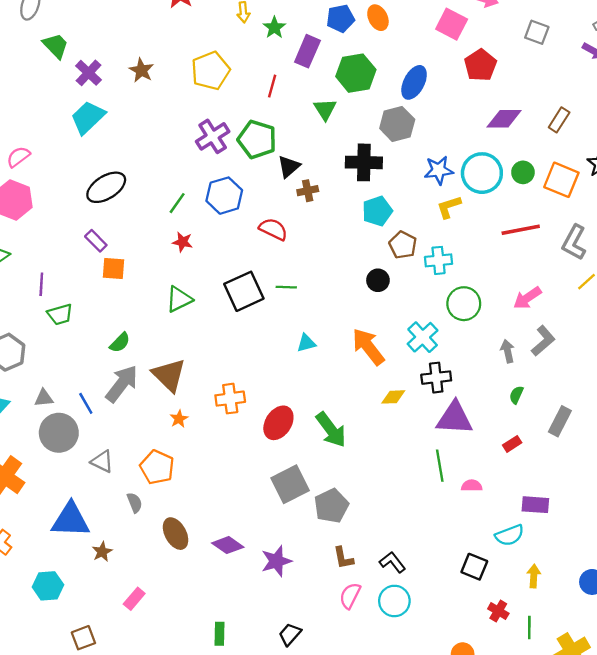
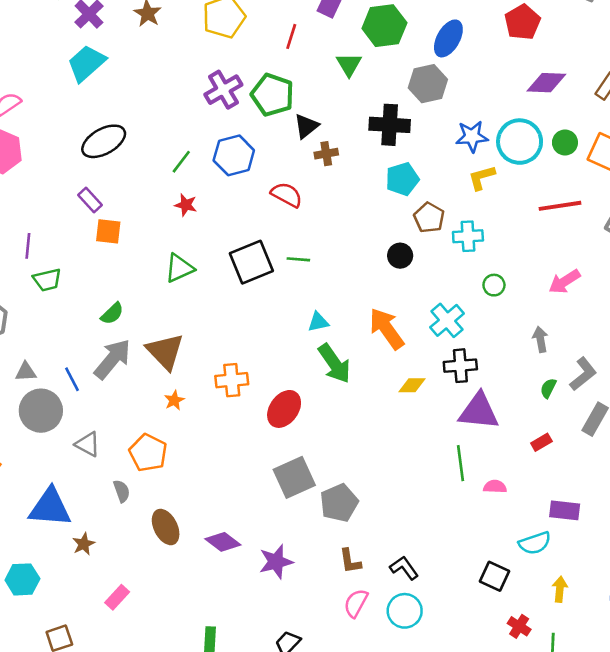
green circle: (464, 304) -> (494, 285), size x0.6
gray L-shape: (543, 341) -> (583, 374), moved
green arrow: (331, 430) -> (334, 364), moved

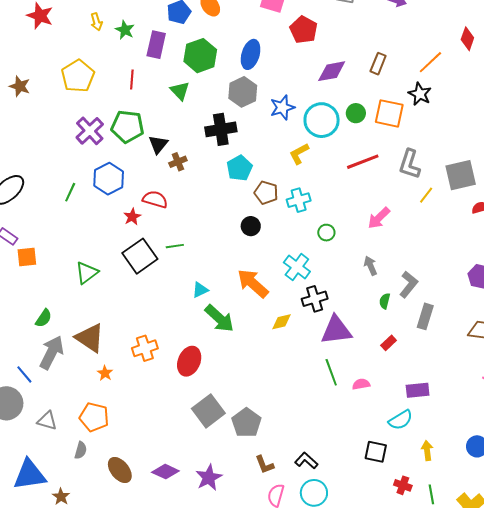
blue star: (472, 136) -> (282, 107), moved
red star: (186, 205) -> (132, 217), moved, turned -30
gray semicircle: (122, 491) -> (81, 450), turned 48

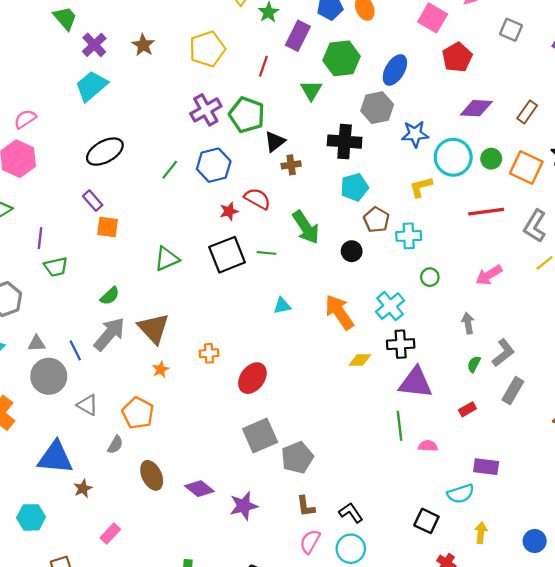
green arrow: (219, 318) -> (306, 227), moved
orange cross: (145, 348) -> (209, 353), size x0.7

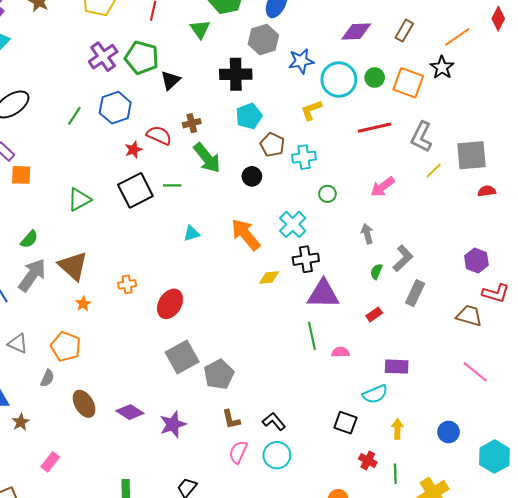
brown cross: (291, 165) -> (192, 123), moved

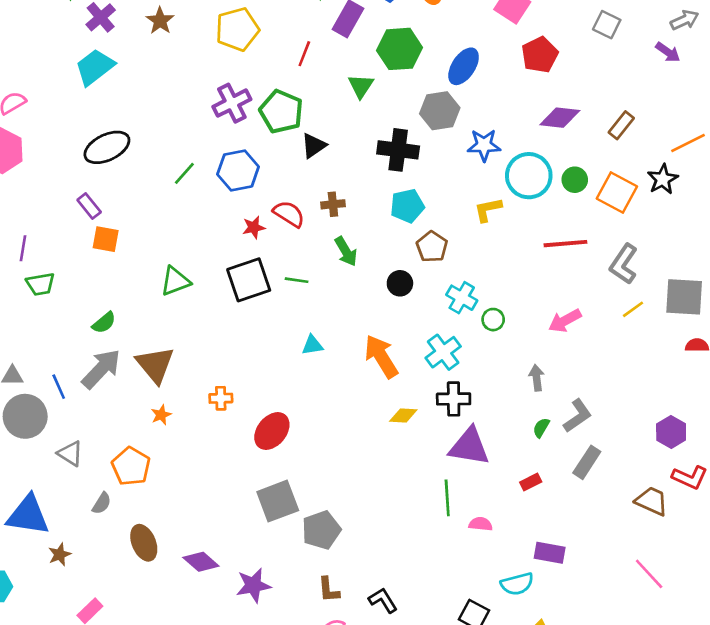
cyan cross: (304, 157) -> (462, 298), moved, turned 30
green arrow: (207, 158) -> (346, 251), size x0.7

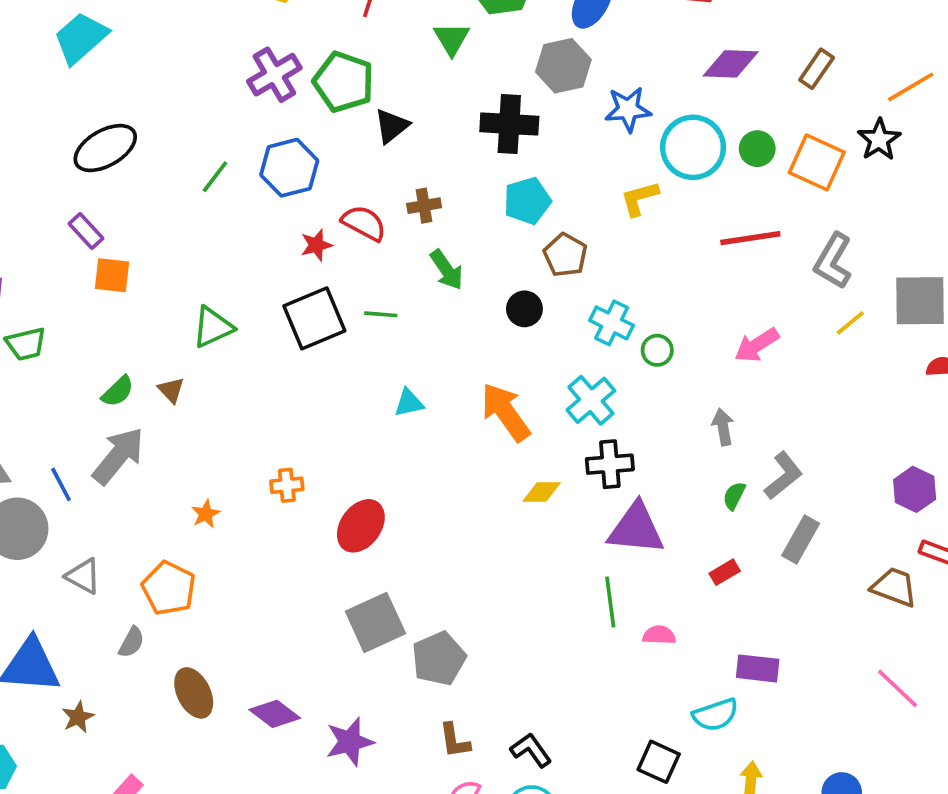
brown triangle: (155, 365) -> (171, 390), moved, size x0.5

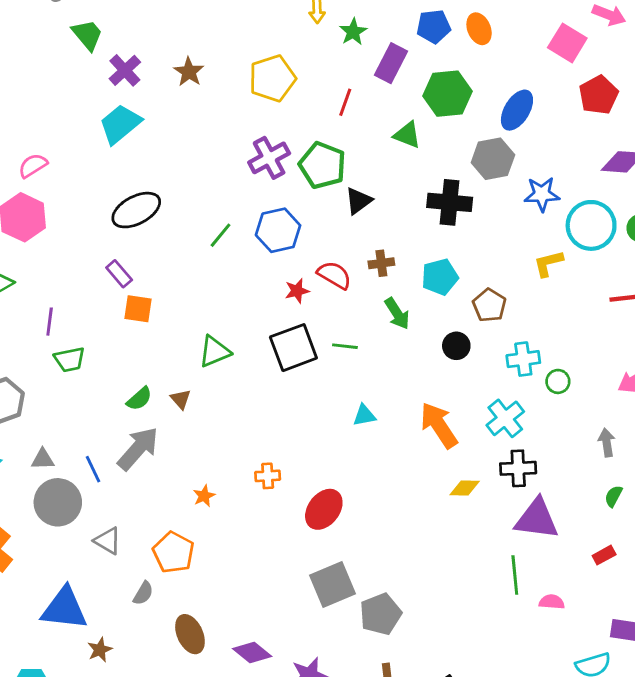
green triangle: (452, 39) -> (407, 135), turned -40
cyan pentagon: (527, 201) -> (440, 277), moved
cyan cross: (612, 323) -> (523, 359), turned -36

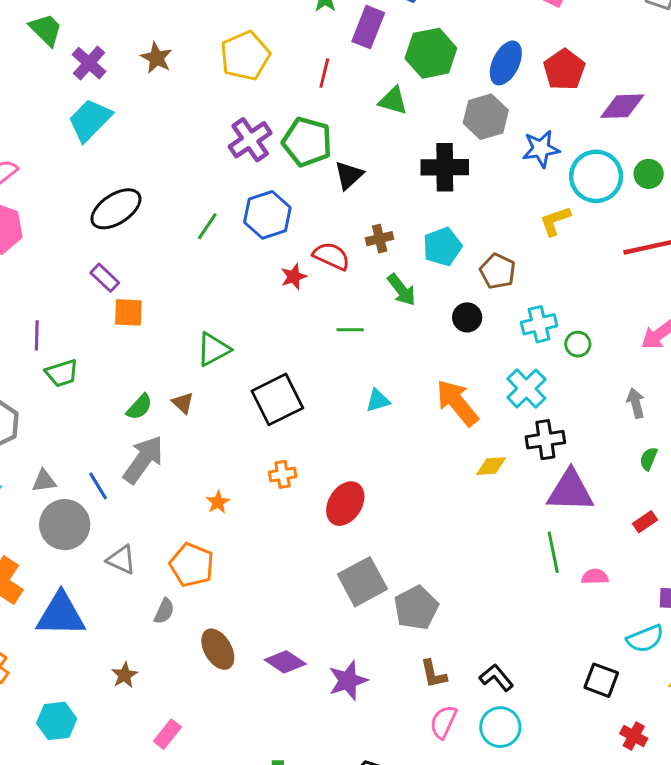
red pentagon: (599, 95) -> (564, 70), moved
black square: (293, 348) -> (277, 399), moved
blue triangle: (64, 609) -> (61, 615), moved

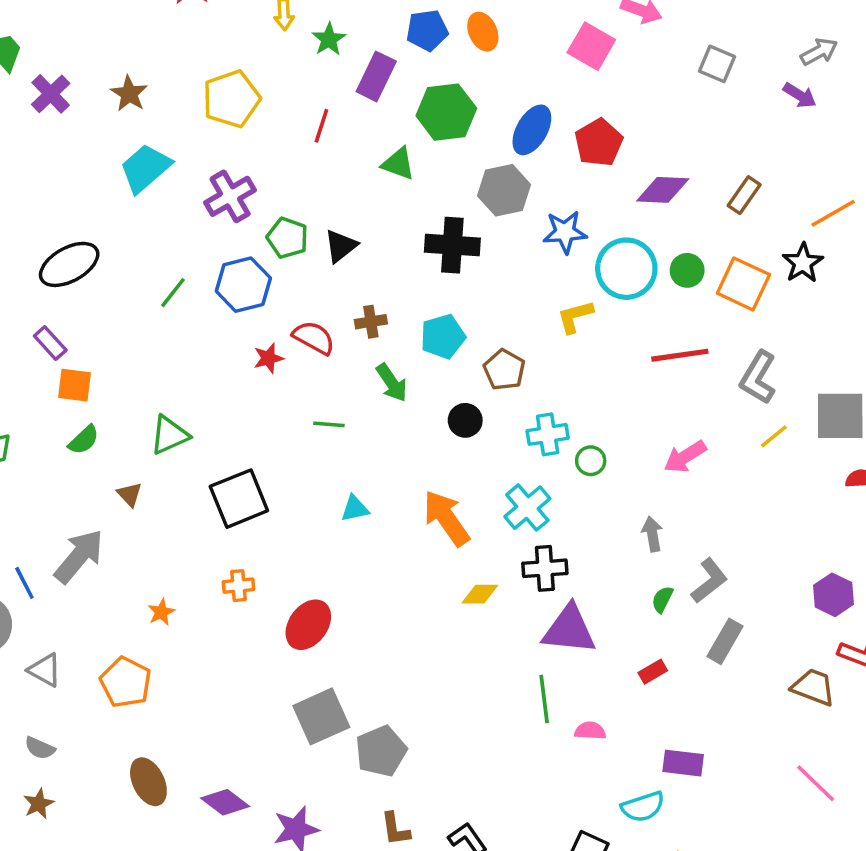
cyan trapezoid: (90, 120) -> (145, 168), moved
green pentagon: (307, 142) -> (287, 238), moved, size x0.7
green semicircle: (139, 407) -> (84, 440), moved
gray semicircle: (164, 611) -> (40, 748), moved, turned 85

